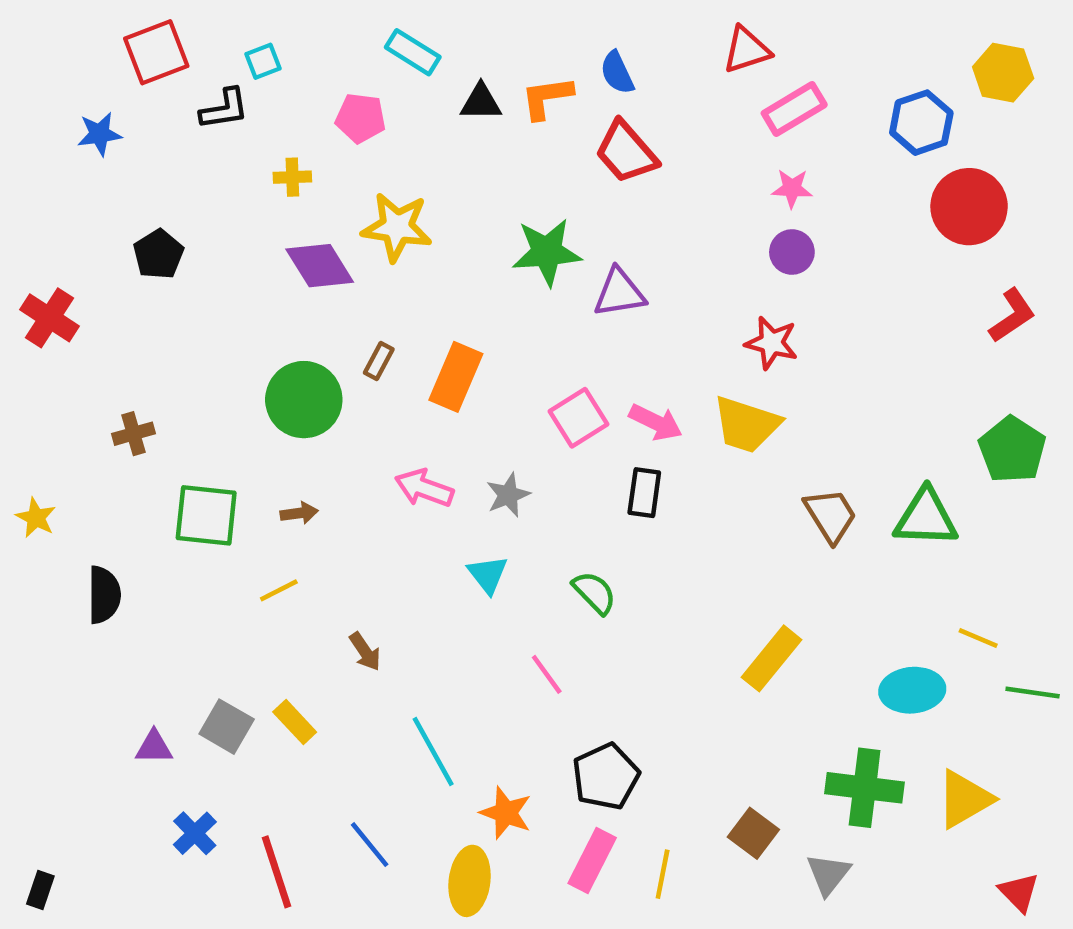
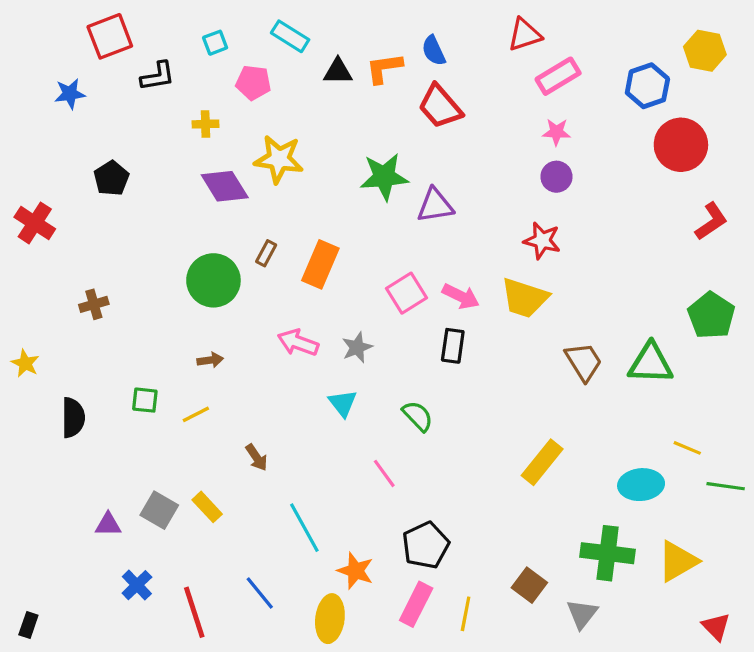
cyan square: (263, 61) -> (215, 43), moved
green square: (206, 515) -> (145, 400), moved, size x0.6

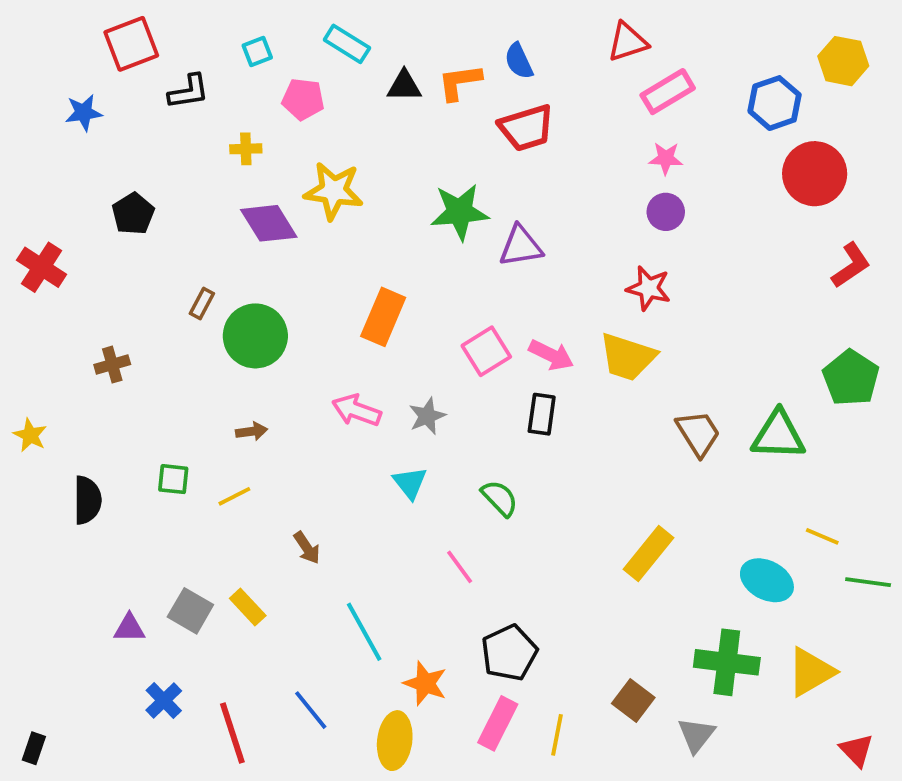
red trapezoid: (440, 106) -> (526, 128), turned -66
brown rectangle: (266, 253) -> (202, 303), moved
cyan ellipse: (641, 485) -> (767, 580), turned 33

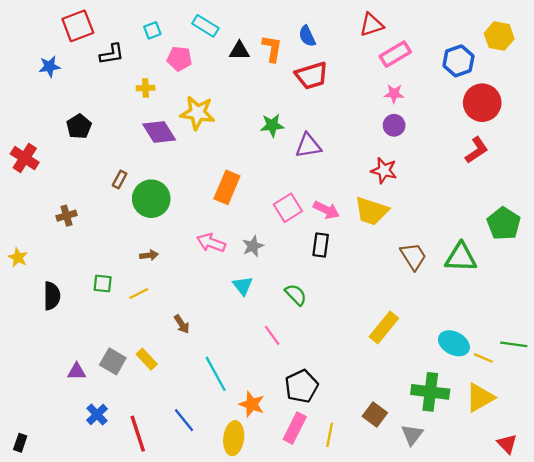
orange L-shape: (460, 82) -> (272, 48), turned 108
green star: (460, 212) -> (272, 125), size x0.7
red L-shape: (851, 265) -> (477, 150), moved
yellow line: (822, 536) -> (483, 358), moved

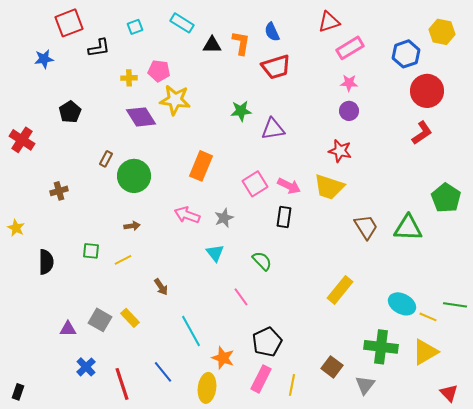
pink pentagon: (179, 59) -> (159, 71), moved

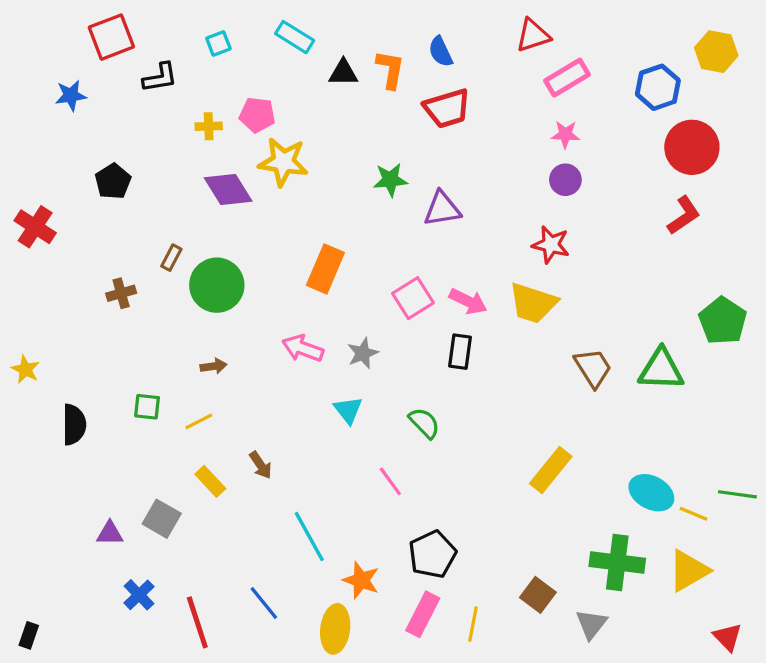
brown cross: (59, 191) -> (121, 293), moved
yellow rectangle: (130, 318) -> (210, 481), moved

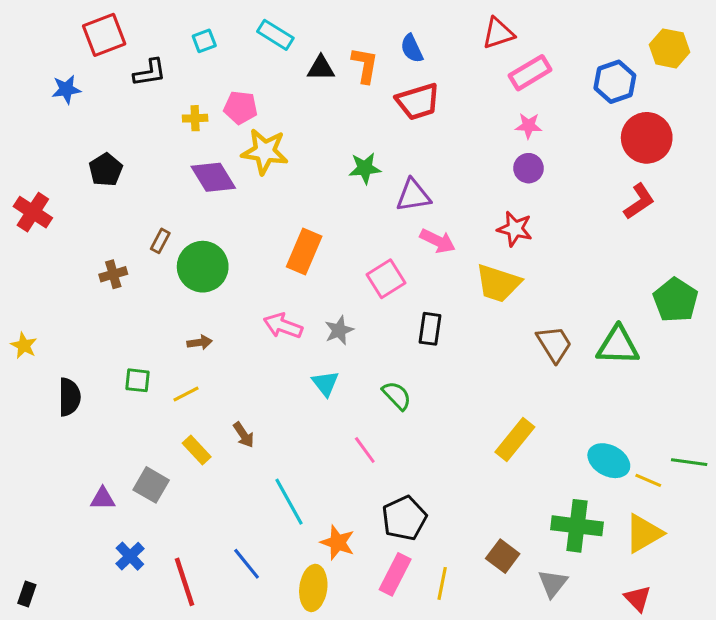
pink arrow: (468, 301) -> (438, 241), moved
red triangle: (728, 637) -> (638, 599), moved

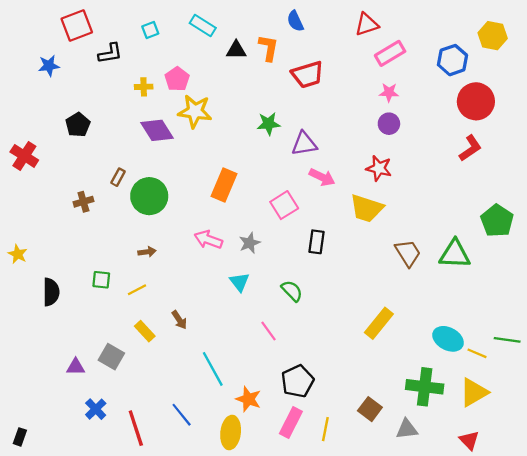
blue semicircle: (412, 48) -> (295, 21), moved
pink pentagon: (241, 108) -> (177, 79), turned 30
gray triangle: (553, 583) -> (407, 429), turned 45

